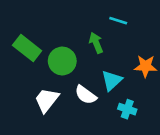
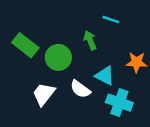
cyan triangle: (112, 81) -> (105, 76), turned -50
cyan cross: (127, 109) -> (119, 103), size x1.5

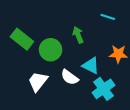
cyan line: (111, 20) -> (108, 17), moved
cyan cross: (119, 103) -> (103, 89), turned 35

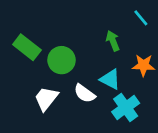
cyan line: (108, 17) -> (141, 18), moved, turned 32
green arrow: (78, 35) -> (113, 41), moved

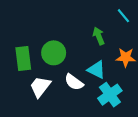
green rectangle: (27, 47) -> (23, 58), moved, turned 45

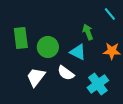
green rectangle: (23, 58) -> (21, 38), moved
cyan triangle: (96, 70) -> (78, 52), moved

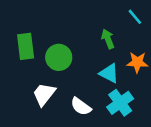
cyan triangle: (78, 52) -> (109, 73), moved
white semicircle: (66, 73) -> (81, 106), moved

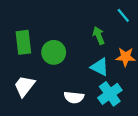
white trapezoid: (44, 94) -> (25, 86), moved
white semicircle: (81, 106) -> (74, 97), turned -30

